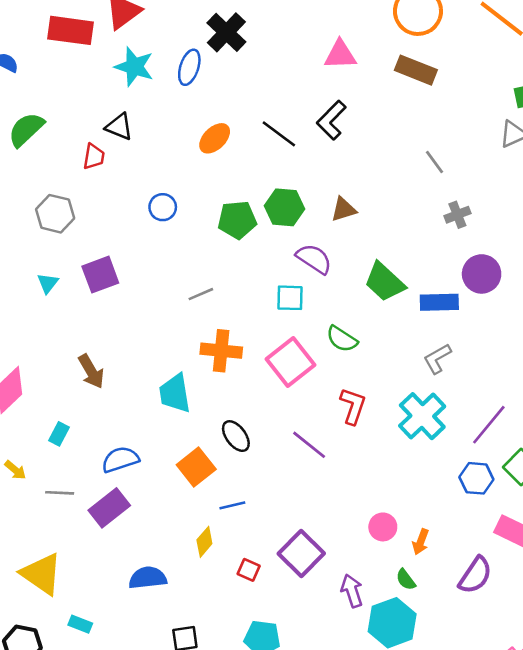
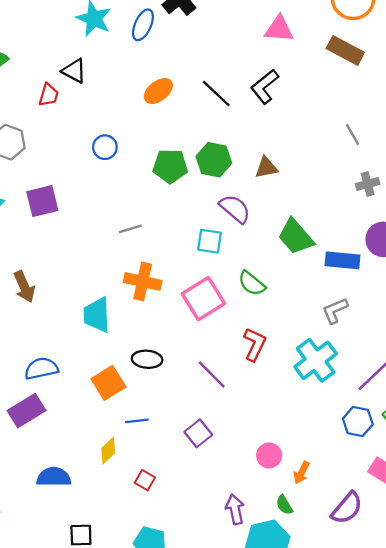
black ellipse: (236, 436) -> (147, 359), turned -56
purple square: (301, 553) -> (198, 433), moved, size x0.7

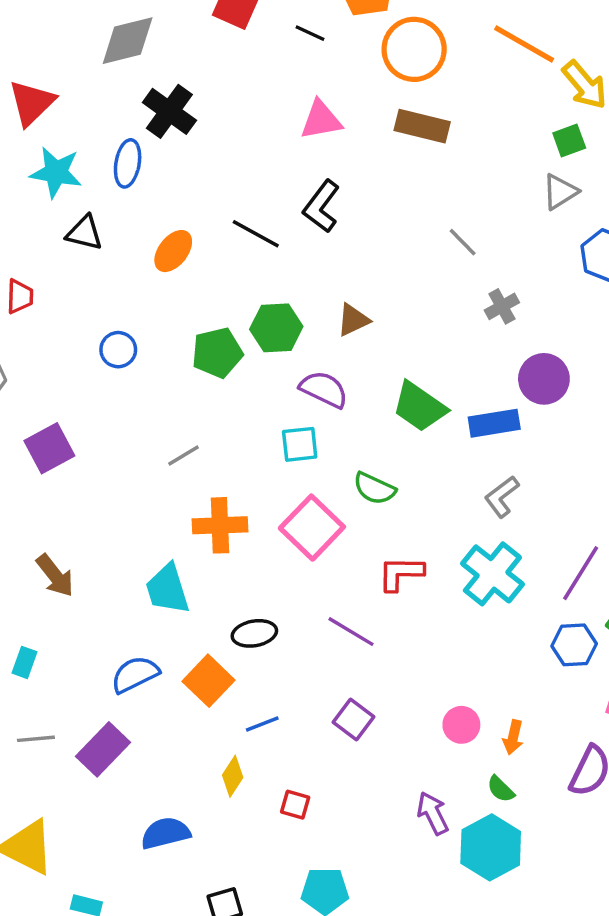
black triangle: (74, 71) -> (84, 233), moved
red L-shape: (255, 344) -> (401, 573), turned -100
blue semicircle: (41, 368) -> (135, 674), moved

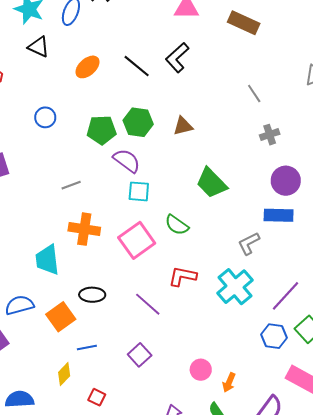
purple semicircle: (324, 389) -> (127, 161), moved
blue rectangle: (494, 423) -> (279, 215), moved

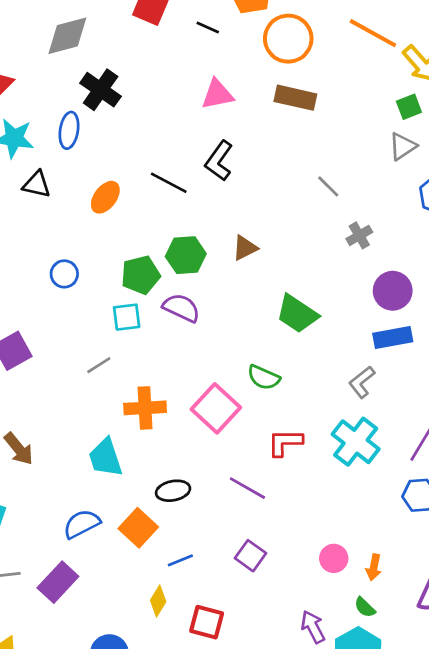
gray line: (71, 185) -> (99, 365), moved
cyan square: (139, 191) -> (127, 317), moved
red square: (97, 397) -> (207, 622), size x1.5

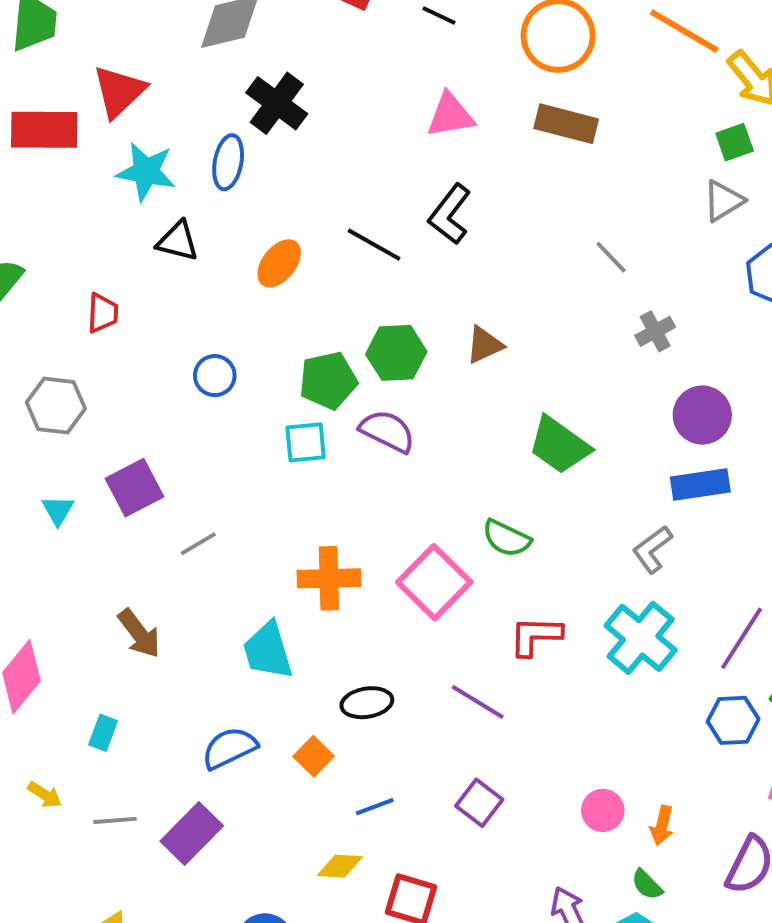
gray line: (99, 365) -> (198, 544), moved
orange square: (138, 528) -> (314, 756), size x0.7
yellow diamond: (158, 601) -> (340, 866), turned 60

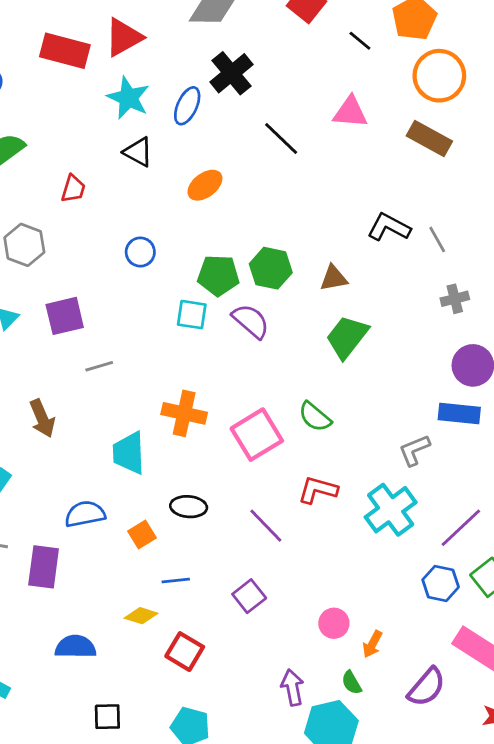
black L-shape: (450, 214) -> (389, 227), moved, turned 66
black line: (374, 245) -> (281, 138), moved
green trapezoid: (559, 445) -> (347, 337), moved, turned 78
purple rectangle: (192, 833) -> (44, 567), turned -51

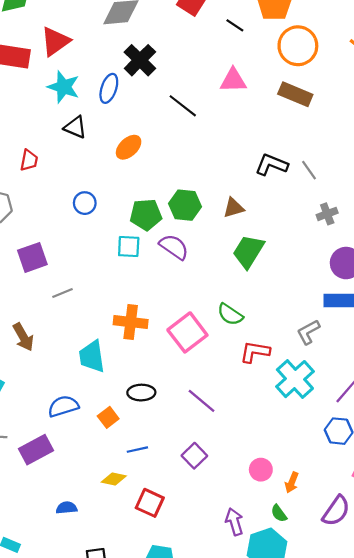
red L-shape: (318, 490) -> (255, 352), moved
purple rectangle: (44, 567) -> (36, 450), turned 60
blue semicircle: (76, 647) -> (67, 508), size x0.7

